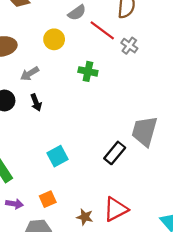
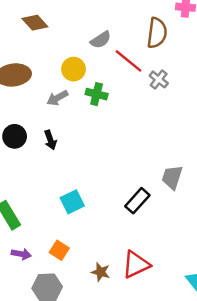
green cross: (88, 71) -> (97, 94), moved
gray arrow: (30, 74) -> (57, 98), moved
gray trapezoid: (144, 131) -> (172, 177), size x0.7
orange square: (48, 199) -> (59, 250), turned -35

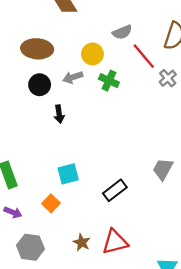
black circle: (15, 136) -> (40, 85), moved
black rectangle: (137, 201) -> (115, 190), moved
orange square: (59, 250) -> (51, 203), moved

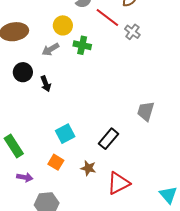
black circle: (40, 85) -> (23, 72), moved
brown star: (82, 242) -> (88, 168), moved

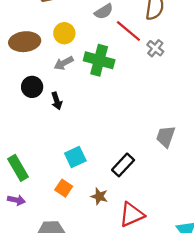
yellow circle: (63, 25) -> (64, 33), moved
green cross: (82, 45) -> (99, 60), size x1.5
purple arrow: (25, 177) -> (16, 200), moved

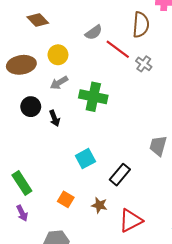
green cross: (99, 60) -> (93, 97), moved
cyan square: (75, 157) -> (85, 159), moved
purple arrow: (16, 200) -> (22, 213), turned 56

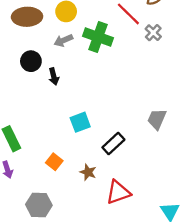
green cross: (93, 97) -> (98, 37), moved

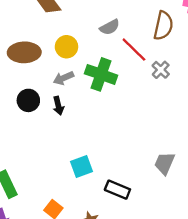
black arrow: (54, 76) -> (58, 106), moved
black rectangle: (113, 144) -> (117, 190), turned 65

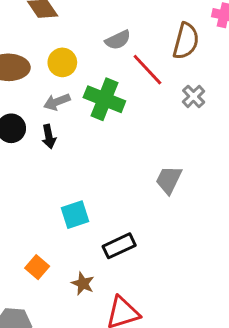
gray cross: (161, 70) -> (194, 96), moved
gray trapezoid: (164, 163) -> (169, 180), moved
black rectangle: (117, 190) -> (119, 246), turned -50

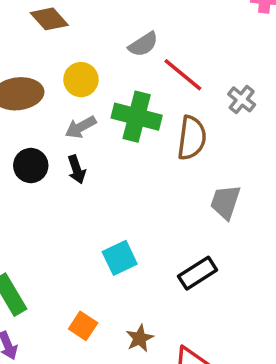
brown semicircle: (186, 41) -> (192, 138), moved
black rectangle: (119, 246) -> (198, 273), moved
brown star: (83, 284) -> (140, 338), turned 30

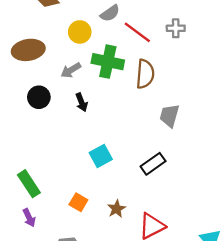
yellow circle: (81, 80) -> (80, 32), moved
gray cross: (242, 99) -> (176, 28), moved, turned -36
black arrow: (77, 169) -> (81, 102), moved

